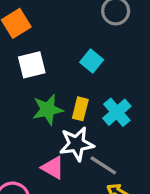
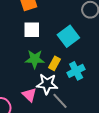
cyan square: (92, 61) -> (68, 36), size x1.5

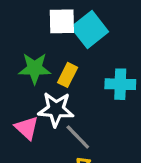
white square: (32, 30) -> (62, 21), moved
cyan cross: (76, 71) -> (120, 84), moved, turned 30

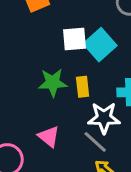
yellow rectangle: (68, 75) -> (83, 87), turned -30
white star: (56, 109) -> (104, 118), moved

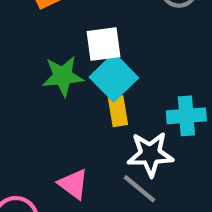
cyan square: (100, 45) -> (114, 77), moved
green star: (53, 83) -> (63, 76), moved

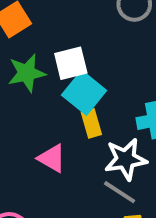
green star: (63, 76) -> (27, 73), moved
pink triangle: (73, 184) -> (52, 158), moved

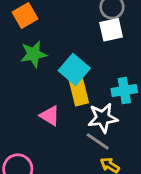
white square: (71, 63) -> (111, 30), moved
yellow rectangle: (91, 123) -> (79, 92), size x1.4

